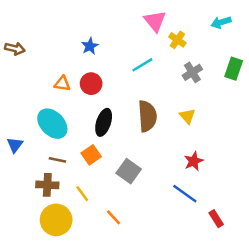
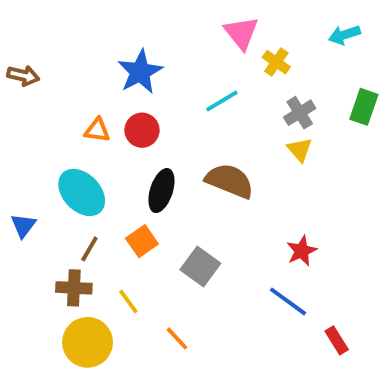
blue star: (90, 46) -> (140, 72), size x1.6
brown semicircle: (147, 116) -> (230, 181), turned -64
yellow triangle: (187, 116) -> (300, 150), moved
brown line: (57, 160) -> (89, 249), turned -72

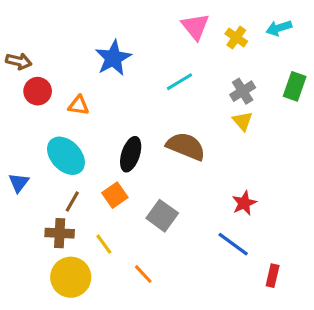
yellow cross: (276, 62) -> (236, 38), moved
red circle: (142, 130) -> (38, 91), moved
red rectangle: (337, 340) -> (273, 276), turned 45

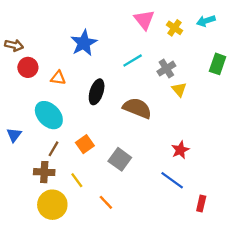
gray cross: (243, 91) -> (166, 69), moved
black ellipse: (131, 154) -> (97, 92), moved

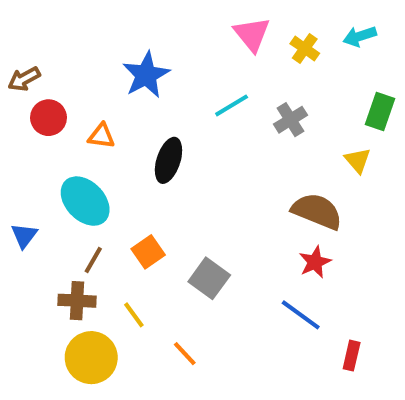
brown arrow: (14, 45) -> (24, 79), turned 138
yellow triangle: (179, 89) -> (358, 160), moved
brown semicircle: (137, 108) -> (317, 211), moved

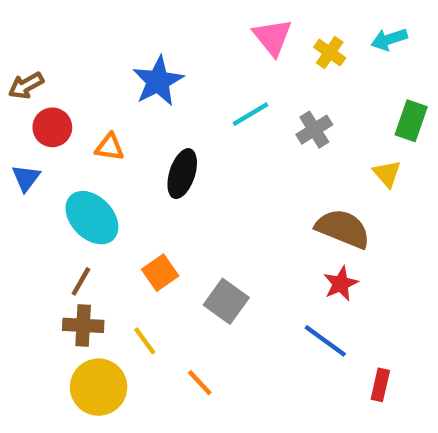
blue triangle: (24, 236) -> (26, 178), moved
brown line: (93, 260) -> (81, 281), moved

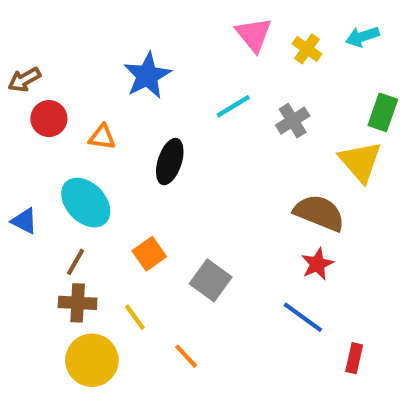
yellow triangle: (387, 174) -> (360, 162), size x1.6
blue triangle: (26, 178) -> (24, 221), moved, turned -40

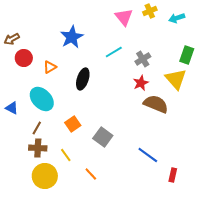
yellow cross: (307, 49) -> (150, 11), moved, turned 32
orange triangle: (102, 137) -> (50, 67), turned -40
red star: (317, 264) -> (141, 83), moved

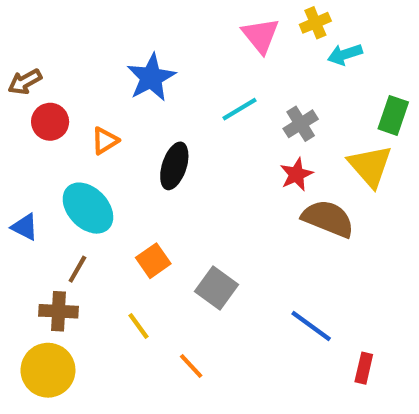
cyan arrow: (177, 18) -> (345, 54), moved
brown cross: (38, 148) -> (58, 311), moved
yellow circle: (45, 176) -> (48, 370), moved

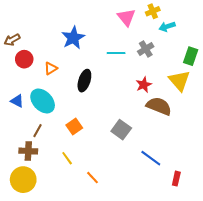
cyan line: (240, 109) -> (116, 53), turned 30
gray cross: (301, 124) -> (146, 49), moved
blue triangle: (25, 227) -> (17, 101), moved
gray square: (216, 288) -> (121, 130), moved

